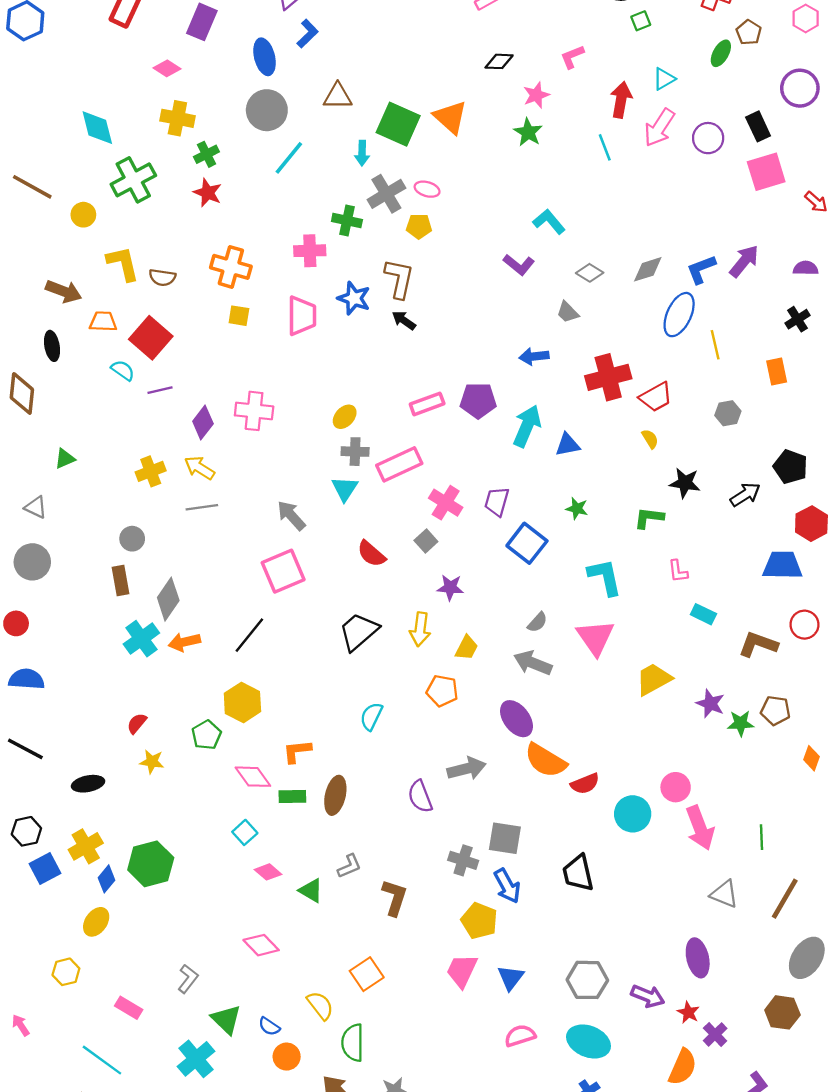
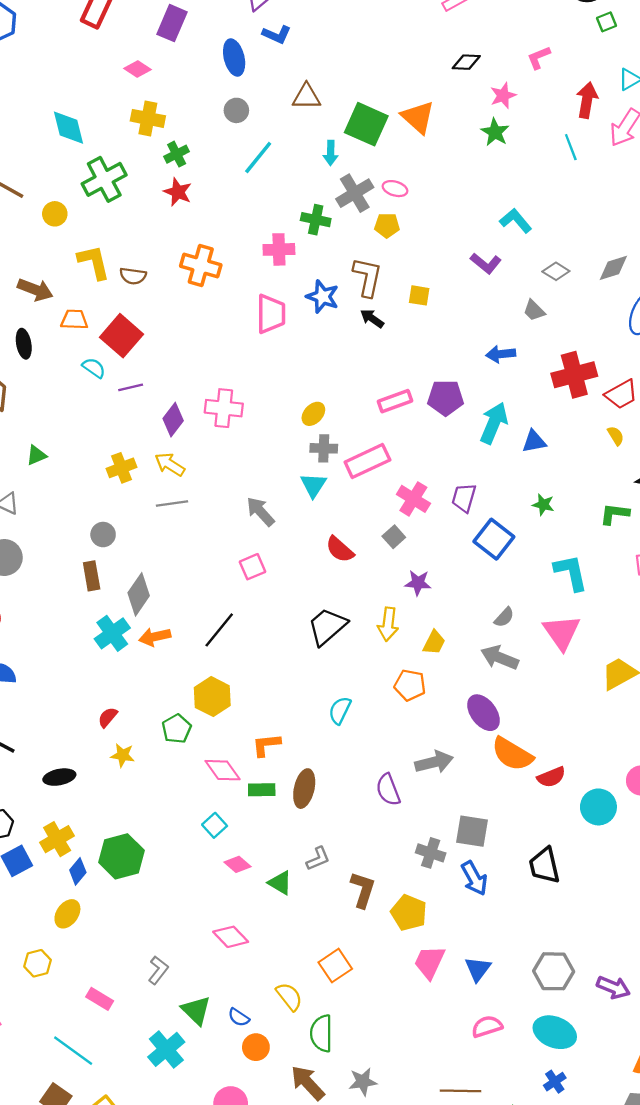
blue L-shape: (307, 34) -> (277, 35), turned 68
gray circle: (267, 110) -> (236, 110), size x0.6
yellow square: (239, 316) -> (419, 295), moved
pink square: (283, 571) -> (252, 567), size x0.6
yellow pentagon: (479, 921) -> (409, 913), moved

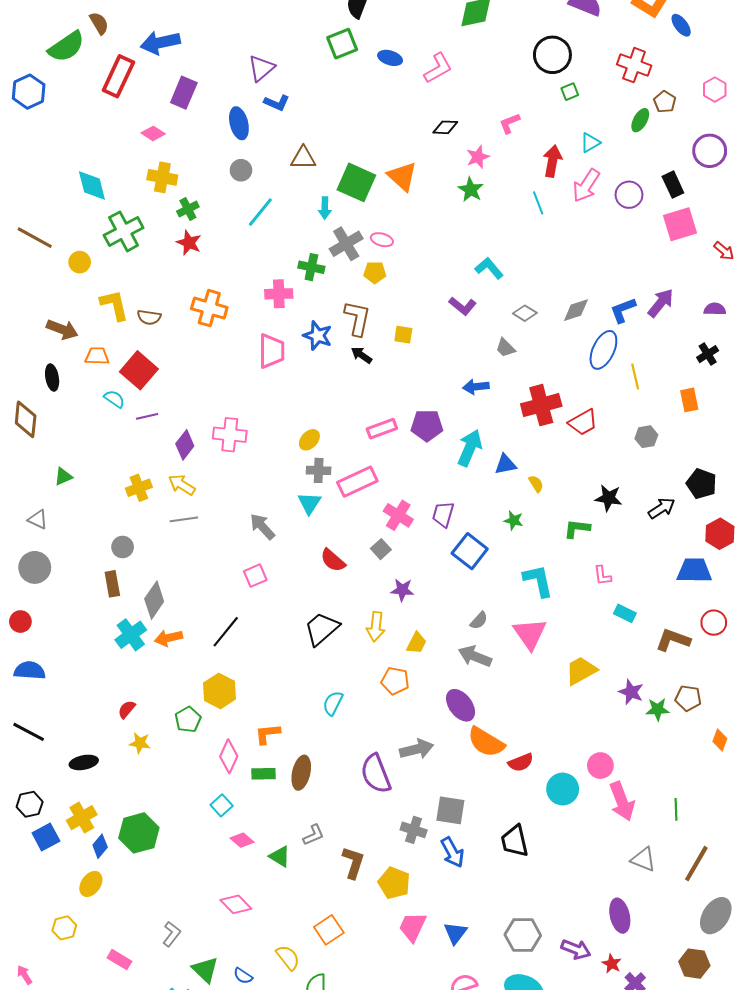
yellow semicircle: (616, 436) -> (536, 484), moved
pink diamond: (223, 770) -> (229, 756), turned 60
purple semicircle: (388, 790) -> (376, 774), size x1.4

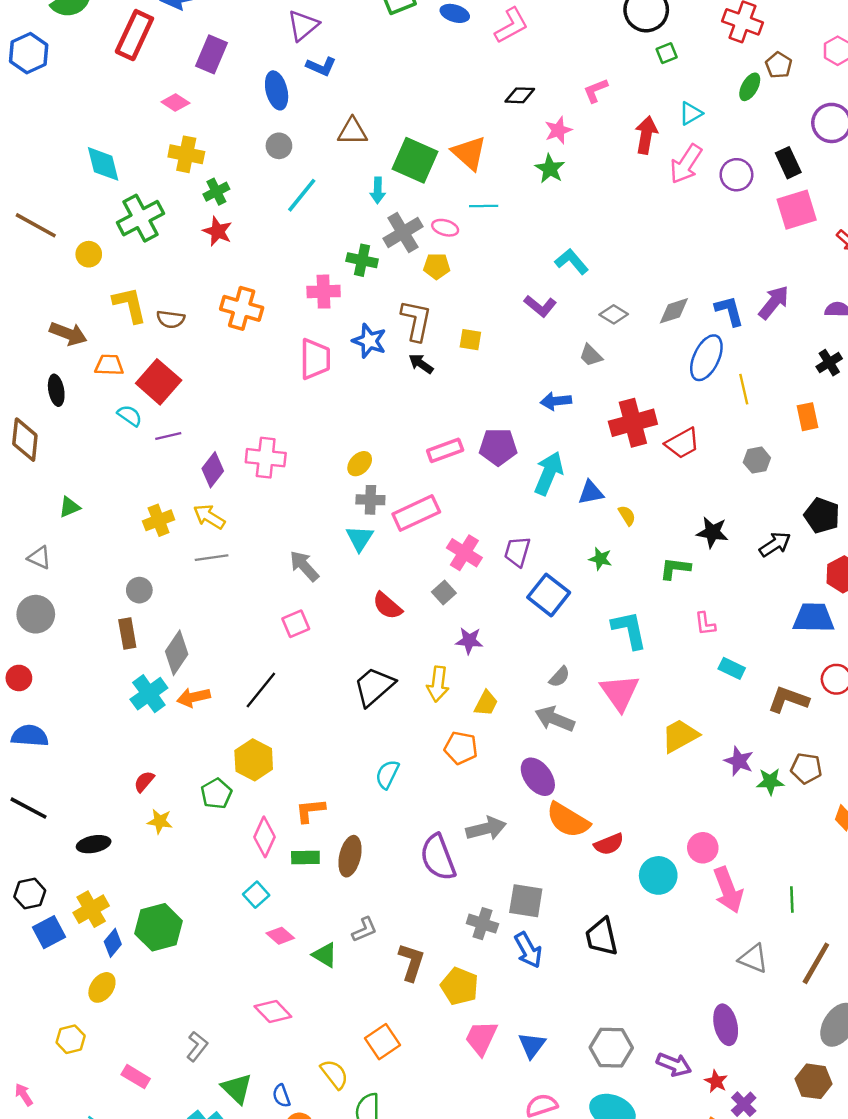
cyan line: (538, 203) -> (484, 206), moved, turned -70
blue L-shape: (623, 310) -> (729, 311), turned 96
blue semicircle: (243, 976) -> (281, 1096), turned 36

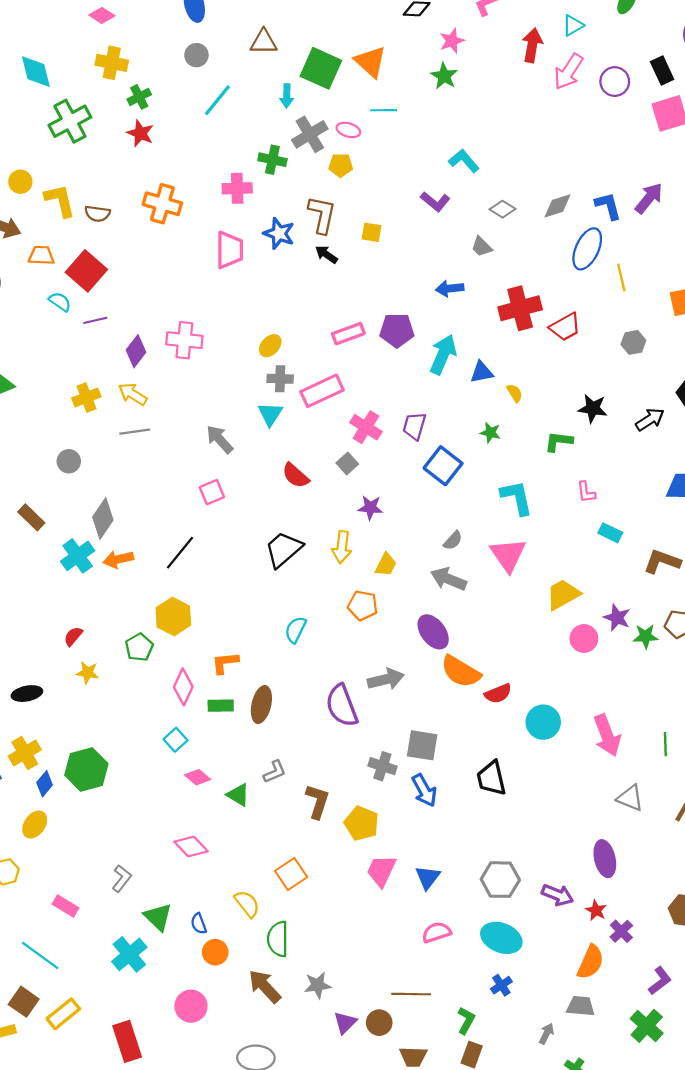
yellow circle: (89, 254) -> (20, 182), moved
brown rectangle: (127, 633) -> (31, 517), moved, turned -36
pink circle: (703, 848) -> (584, 638), moved

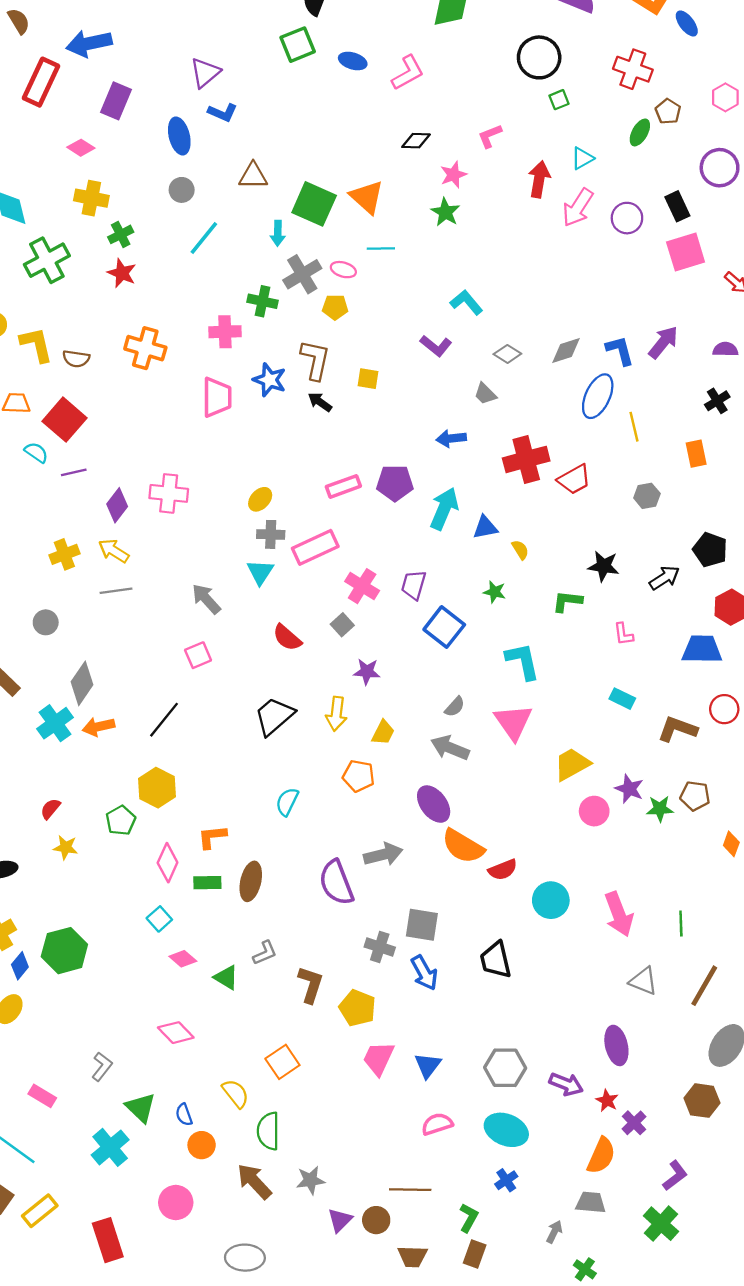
pink L-shape: (586, 492) -> (623, 634), moved

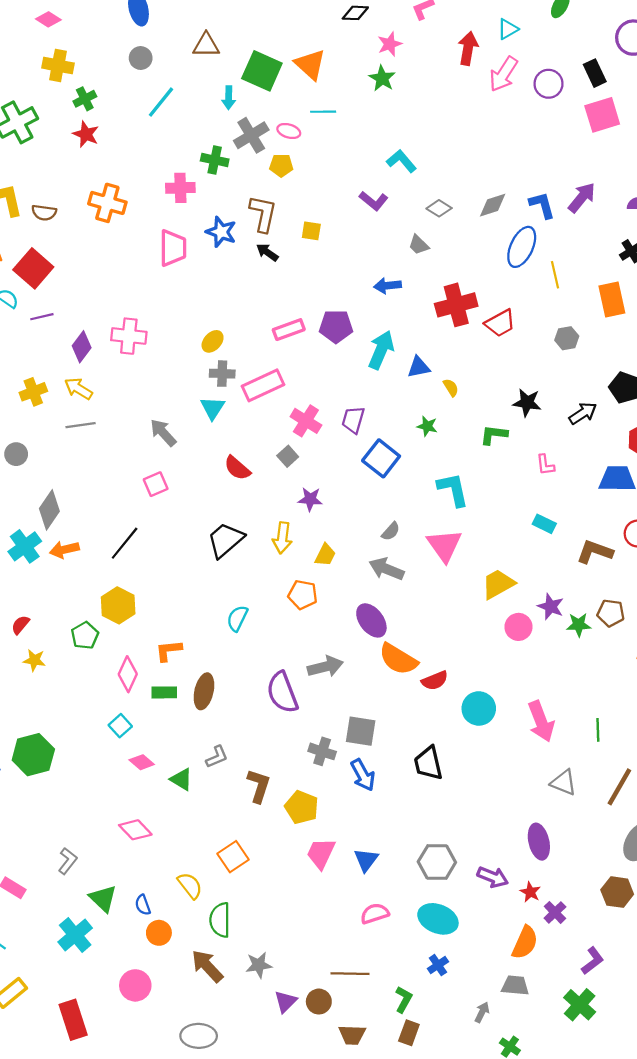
orange rectangle: (696, 454) -> (612, 300), size x1.4

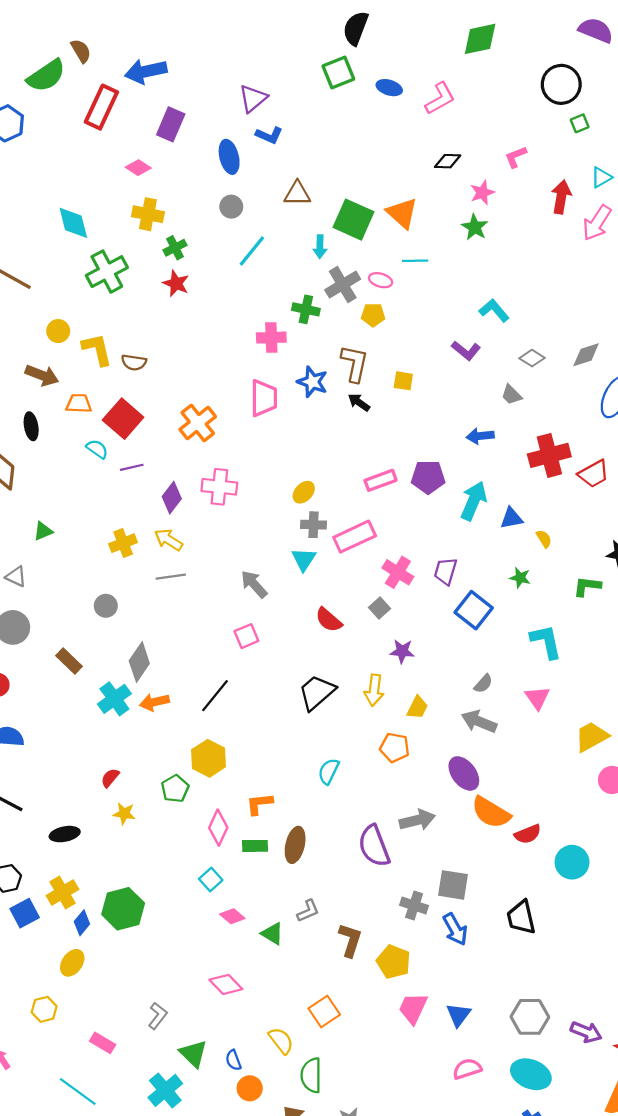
orange cross: (107, 203) -> (198, 423), moved, turned 36
pink triangle: (444, 545) -> (537, 698), size x0.7

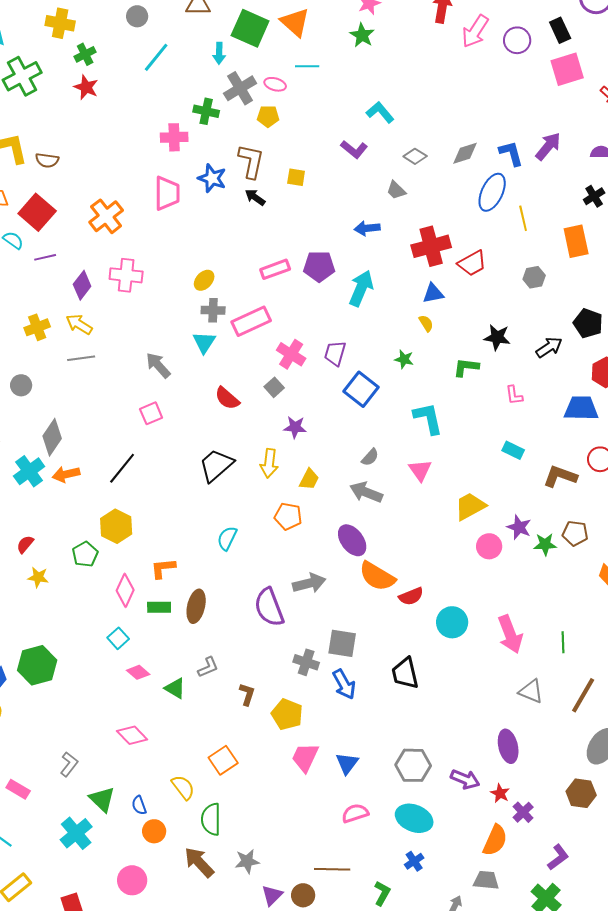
blue triangle: (511, 518) -> (433, 293), moved
brown L-shape: (350, 940) -> (247, 694), size x0.7

